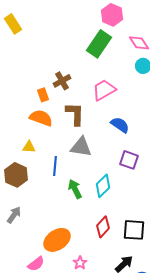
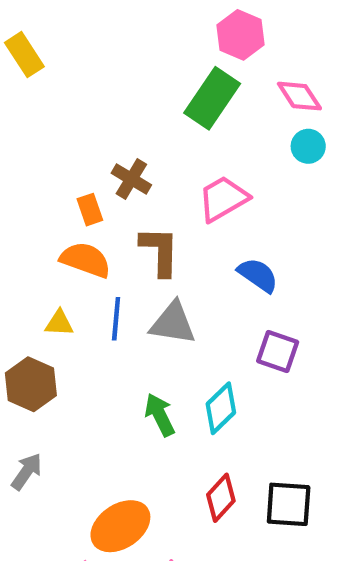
brown cross: (62, 81) -> (131, 179), turned -30
blue line: (55, 166) -> (116, 319), moved

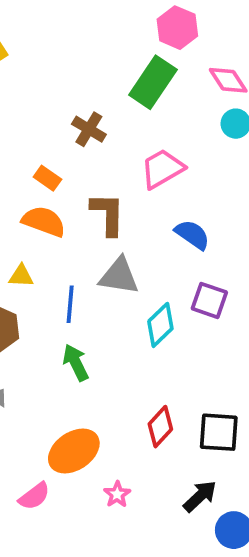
brown cross: (131, 179) -> (89, 129), moved
orange rectangle: (90, 210) -> (47, 178), turned -36
blue line: (116, 319) -> (70, 304), moved
cyan diamond: (221, 408) -> (160, 325), moved
green arrow: (160, 415) -> (76, 363), moved

